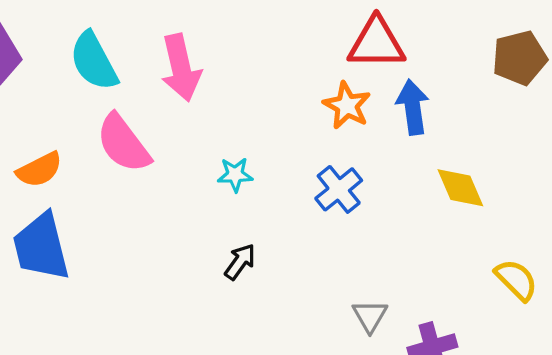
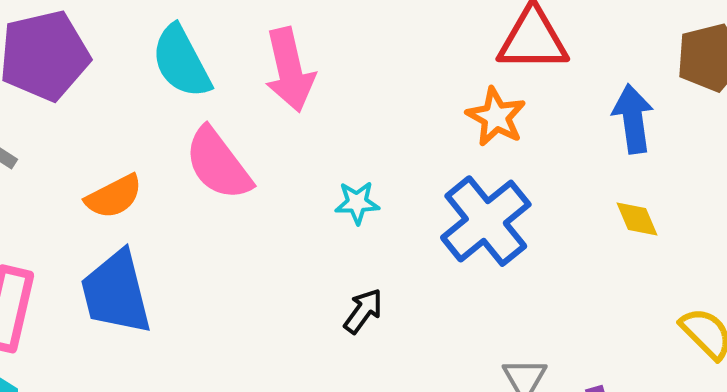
blue arrow: (413, 107) -> (633, 119), moved
yellow diamond: (460, 188) -> (637, 219), size x0.7
blue cross: (339, 189) -> (486, 221), size x1.5

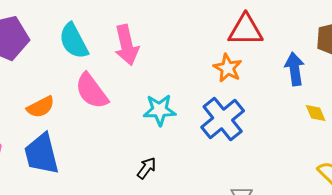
cyan star: (357, 203) -> (160, 110), size x1.5
yellow diamond: (637, 219) -> (316, 113), moved
black arrow: (363, 311) -> (147, 168), moved

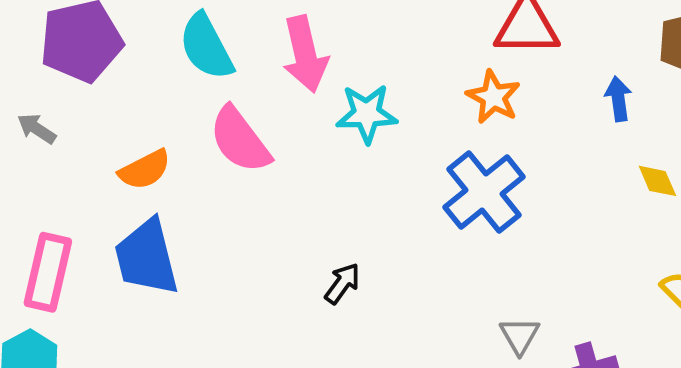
blue arrow: (295, 69) -> (618, 99), size x0.7
cyan star: (160, 110) -> (367, 114), moved

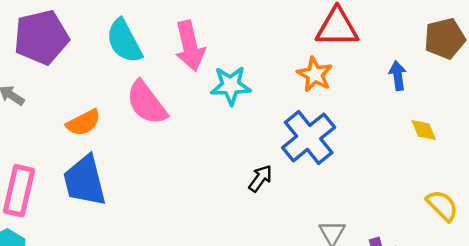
black arrow: (342, 283) -> (260, 178), moved

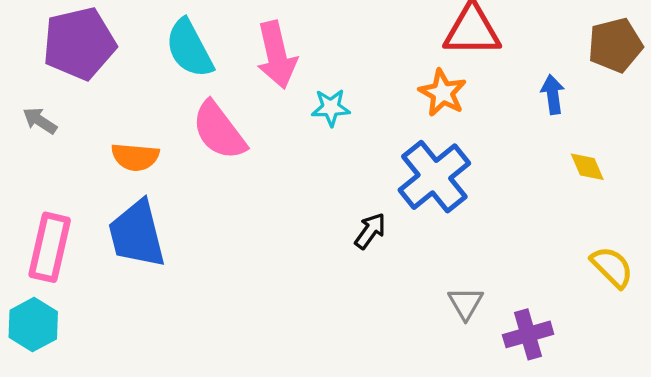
cyan star: (231, 86) -> (331, 108), size x0.7
orange semicircle: (83, 123) -> (135, 157), turned 32

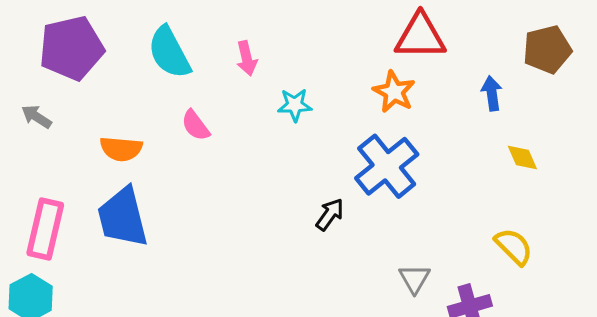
pink arrow: (277, 55) -> (247, 58), size x0.6
pink semicircle: (219, 131) -> (196, 125), size x0.6
yellow semicircle: (612, 267) -> (514, 247), moved

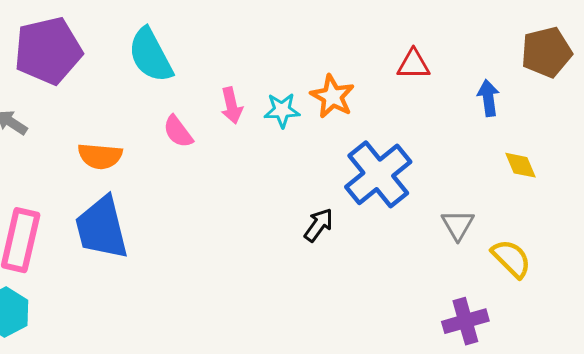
red triangle: (420, 36) -> (413, 64), moved, size x0.6
pink arrow: (247, 58) -> (232, 106), moved
orange star: (394, 92) -> (332, 96), moved
gray triangle: (414, 279) -> (458, 225), moved

